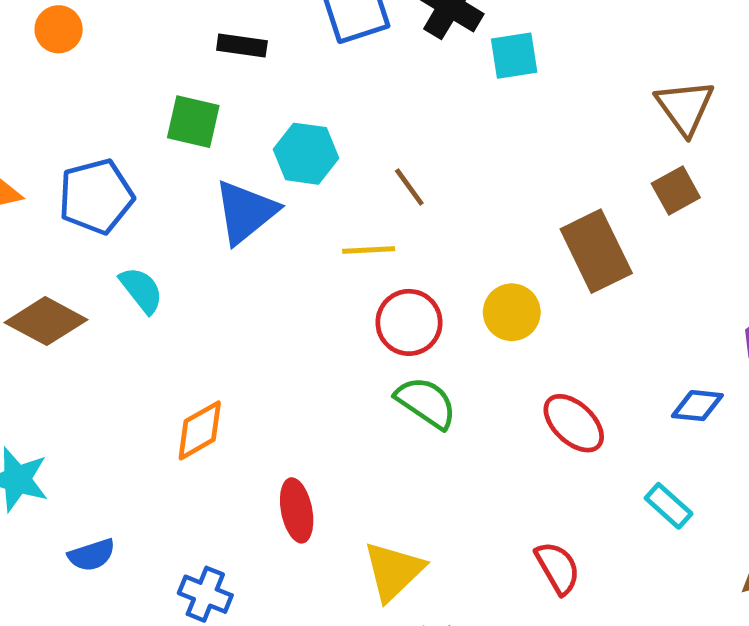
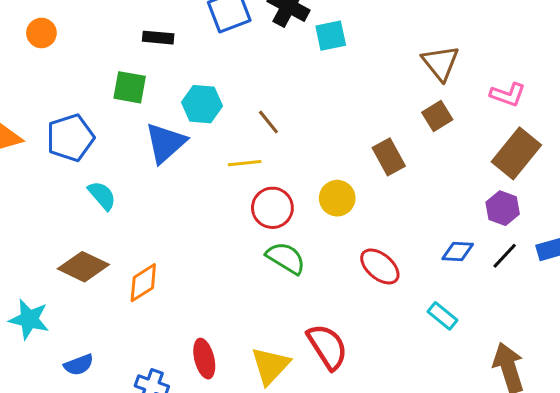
brown rectangle: (596, 251) -> (389, 157), size x0.7
brown diamond: (46, 321) -> (83, 267), moved
red ellipse: (297, 510) -> (204, 359), moved
red semicircle: (558, 568) -> (327, 347), moved, size x1.4

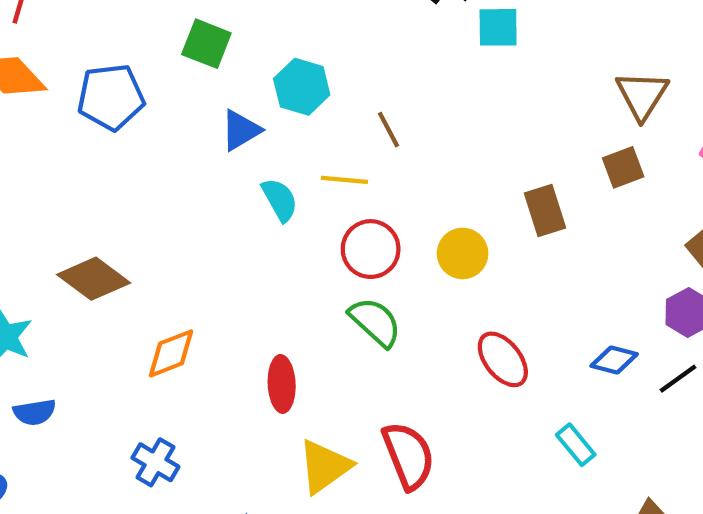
blue triangle: (165, 143) -> (241, 130), size x0.7
cyan semicircle: (102, 196) -> (280, 200), moved
orange diamond: (143, 283) -> (171, 353), moved
red ellipse: (204, 359) -> (282, 384), moved
blue semicircle: (79, 365) -> (35, 412), moved

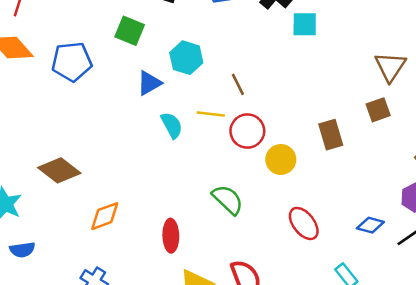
red circle: (371, 249) -> (247, 131), moved

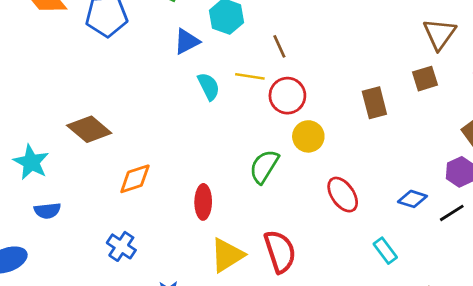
yellow circle: (281, 159) -> (308, 136), moved
green semicircle: (228, 200) -> (264, 167), turned -104

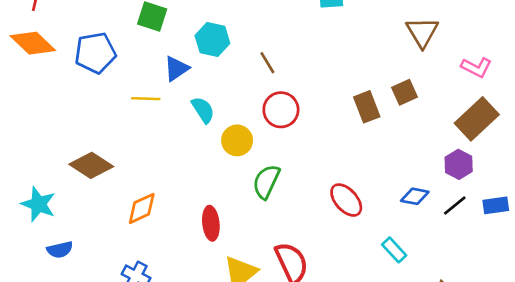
yellow line: (250, 76) -> (146, 99), moved
brown square: (425, 79) -> (405, 92), moved
yellow circle: (308, 136) -> (237, 140), moved

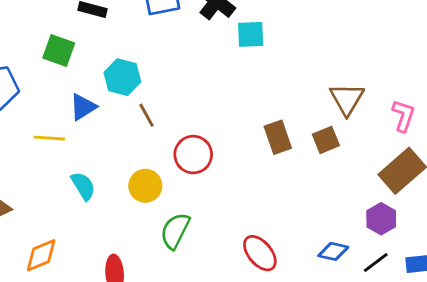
brown triangle: (422, 32) -> (347, 99), moved
brown line: (267, 63) -> (146, 115), moved
pink L-shape: (476, 67) -> (403, 116), turned -100
brown rectangle: (367, 107) -> (278, 137), moved
cyan semicircle: (203, 110) -> (83, 186), moved

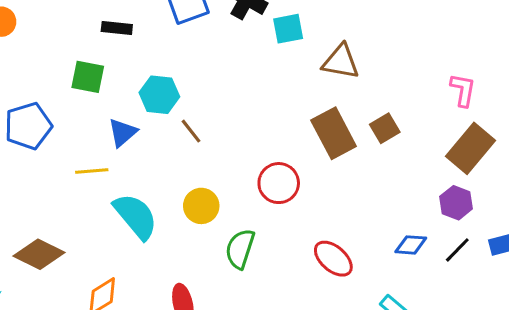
brown triangle: (347, 99) -> (341, 62), moved, turned -42
brown rectangle: (278, 137) -> (334, 133), size x1.4
red circle: (193, 155) -> (279, 183), moved
cyan semicircle: (83, 186) -> (136, 216), size x1.6

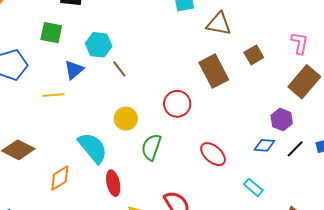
brown square: (385, 128) -> (254, 55), moved
purple hexagon: (456, 203) -> (282, 120), moved
cyan semicircle: (136, 216) -> (93, 148), moved

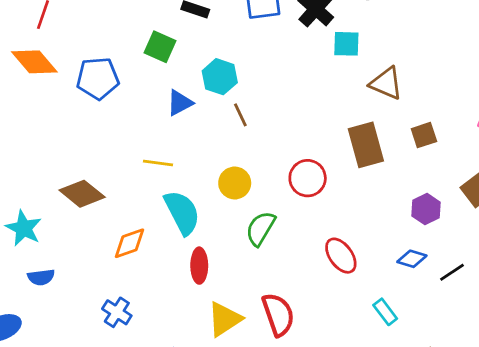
yellow line: (54, 95) -> (158, 163), moved
purple hexagon: (282, 120) -> (426, 209), moved

